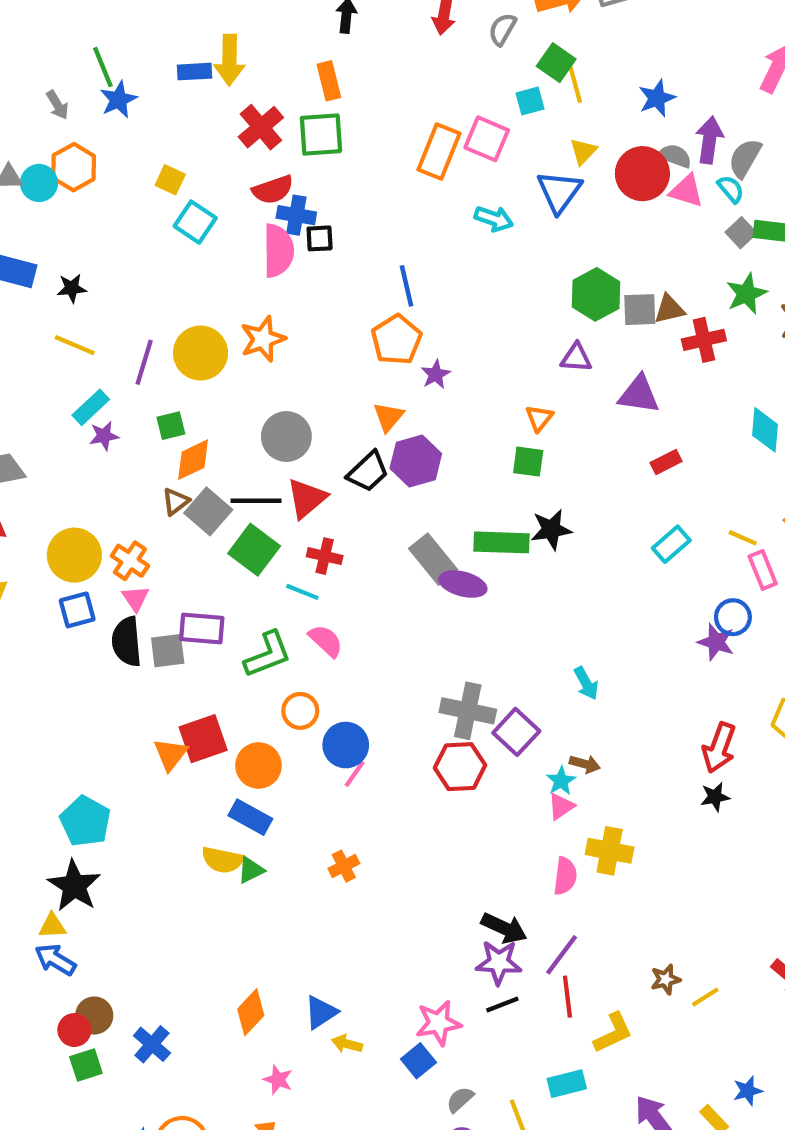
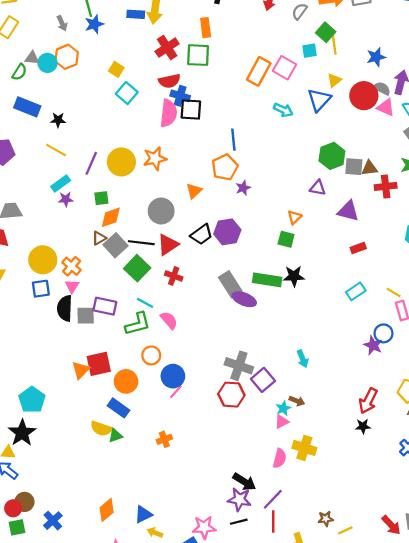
black square: (320, 238) -> (191, 109), size x1.5
orange triangle: (389, 417) -> (194, 191), moved
cyan line: (302, 592) -> (145, 303), moved

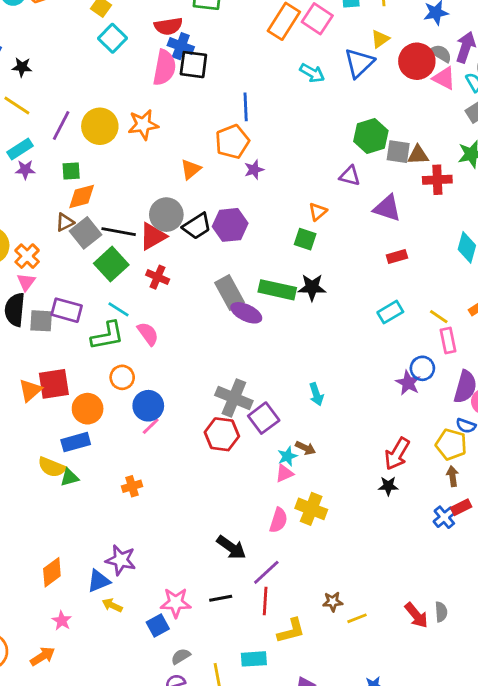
gray circle: (161, 211) -> (166, 215), moved
blue rectangle: (119, 408) -> (76, 442), turned -55
purple star: (239, 499) -> (121, 560), moved

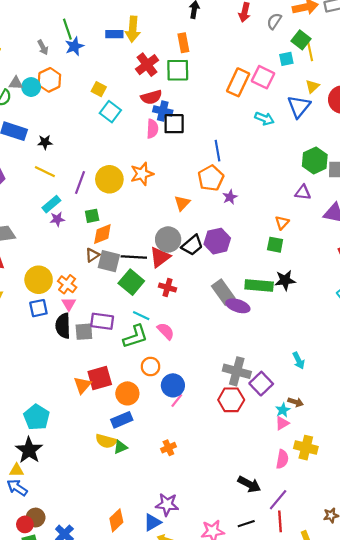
pink semicircle: (164, 68) -> (152, 129), size x0.7
gray square: (85, 233) -> (109, 261), turned -30

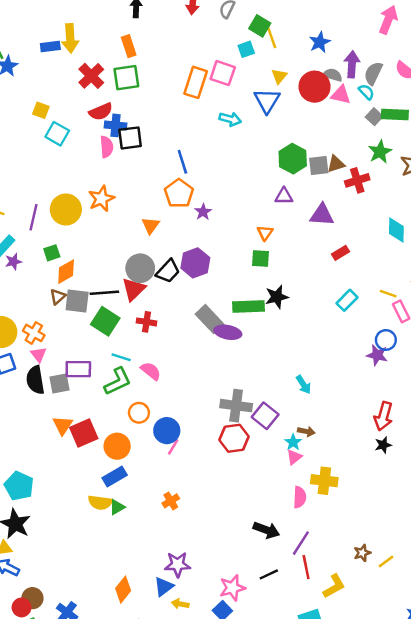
orange triangle: (82, 385) -> (63, 425), moved

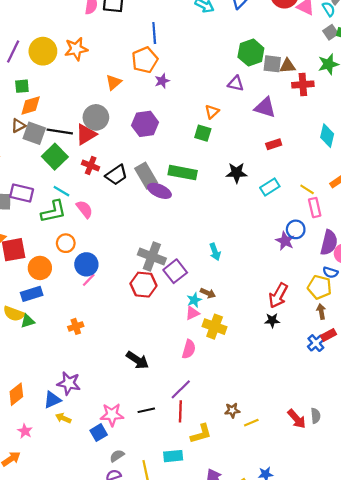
black trapezoid: (168, 271) -> (116, 175), moved
black star: (277, 297) -> (237, 173), moved
yellow cross: (324, 481) -> (215, 327), moved
black arrow: (266, 530) -> (137, 360), moved

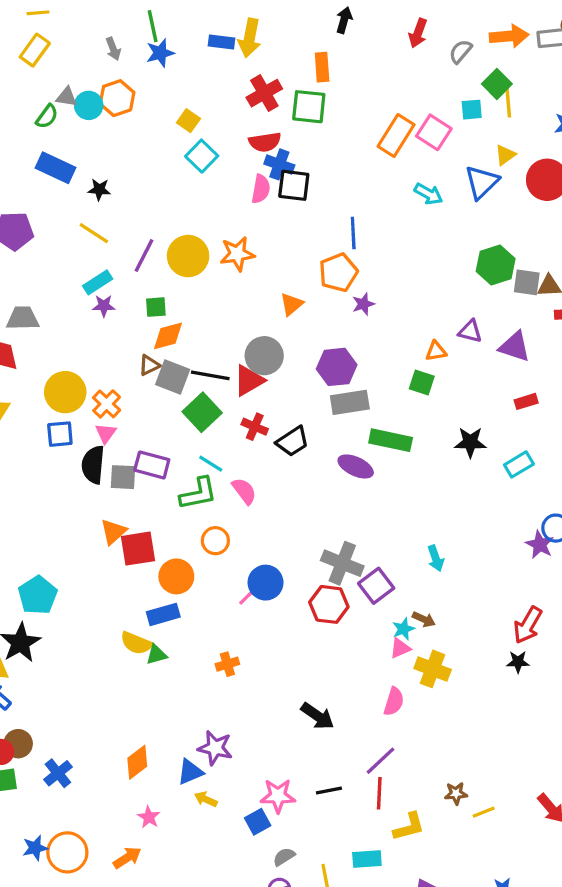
purple triangle: (236, 83) -> (470, 331), moved
orange triangle: (212, 112) -> (436, 351), turned 32
gray rectangle: (146, 176) -> (350, 402), moved, turned -70
blue circle: (86, 264) -> (266, 583), moved

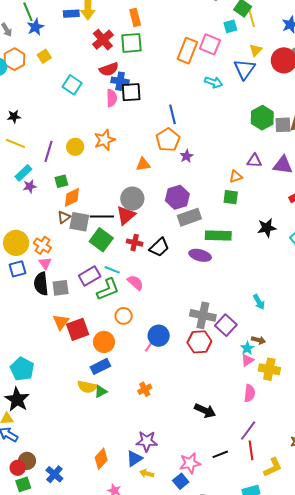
yellow square: (188, 121) -> (44, 56), moved, turned 32
yellow circle: (188, 256) -> (75, 147), size x0.7
orange triangle: (292, 304) -> (143, 164), turned 42
purple rectangle: (152, 465) -> (90, 276), moved, turned -35

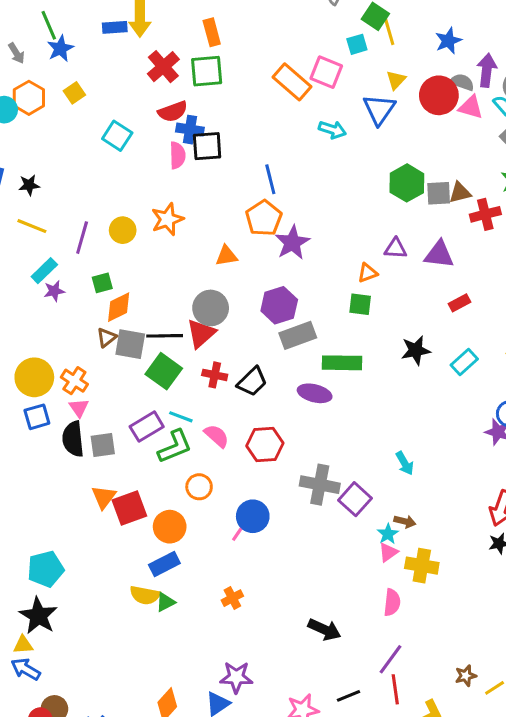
orange rectangle: (187, 51) -> (292, 82), turned -70
purple star: (187, 156) -> (292, 243), size x1.6
red hexagon: (199, 342) -> (265, 445), moved
cyan pentagon: (22, 369) -> (46, 569), turned 30

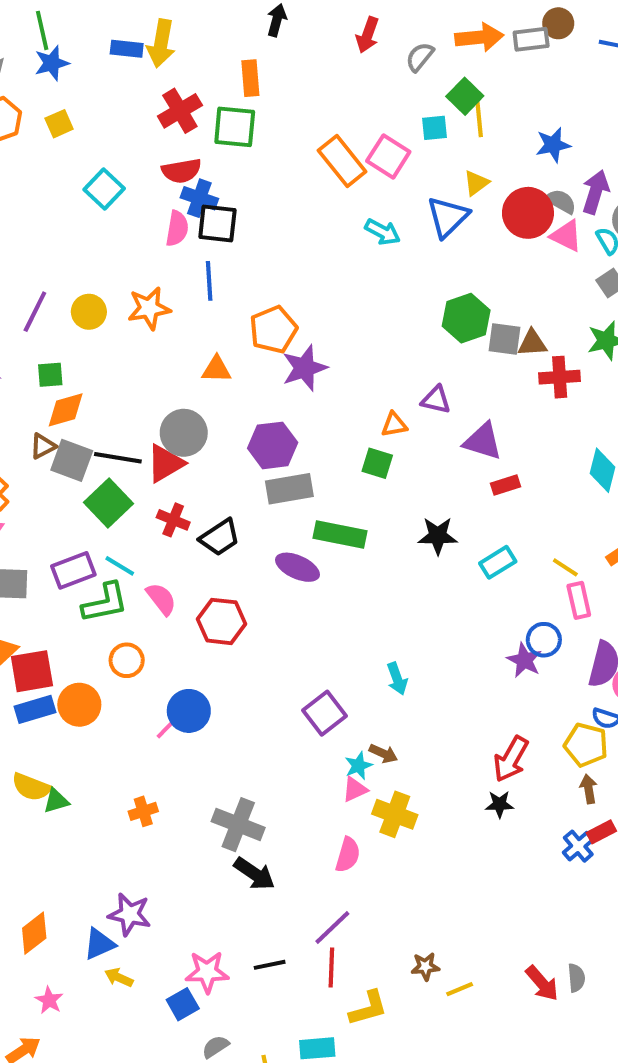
blue line: (270, 179) -> (209, 281), moved
purple triangle: (439, 254) -> (483, 441), moved
gray cross: (320, 485) -> (238, 825), moved
blue rectangle: (164, 564) -> (35, 709), moved

